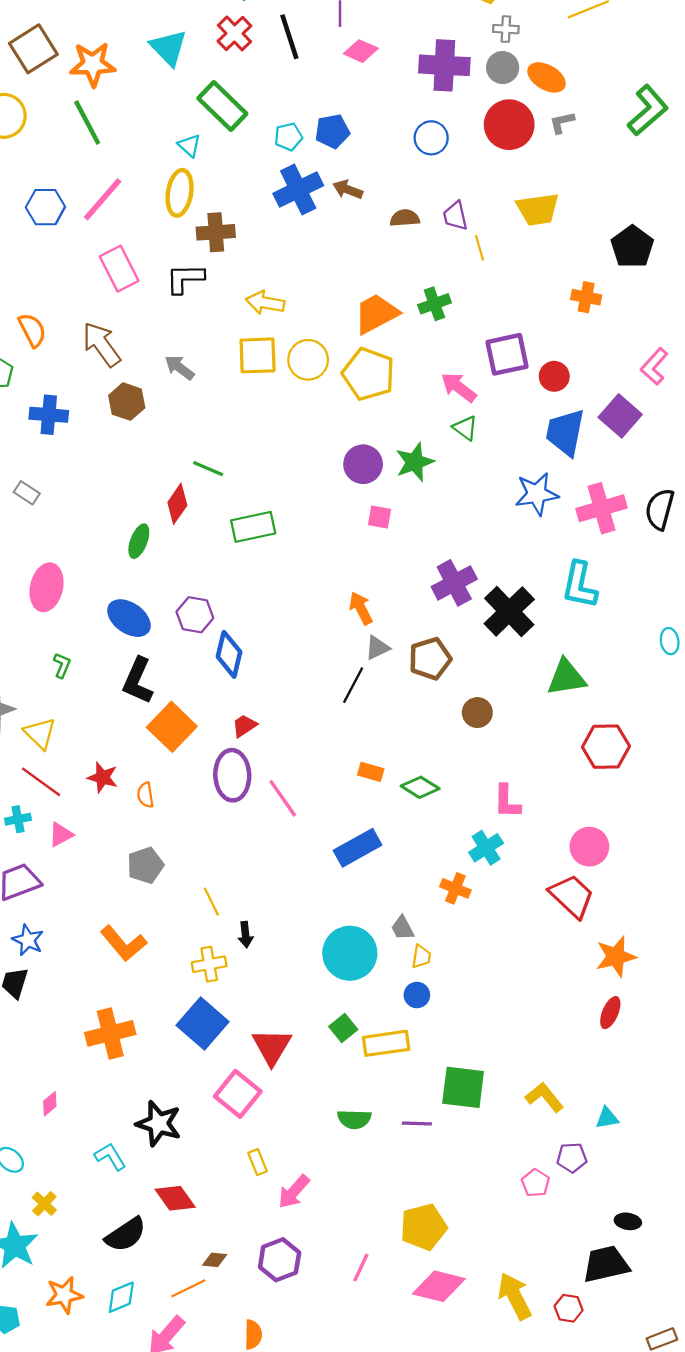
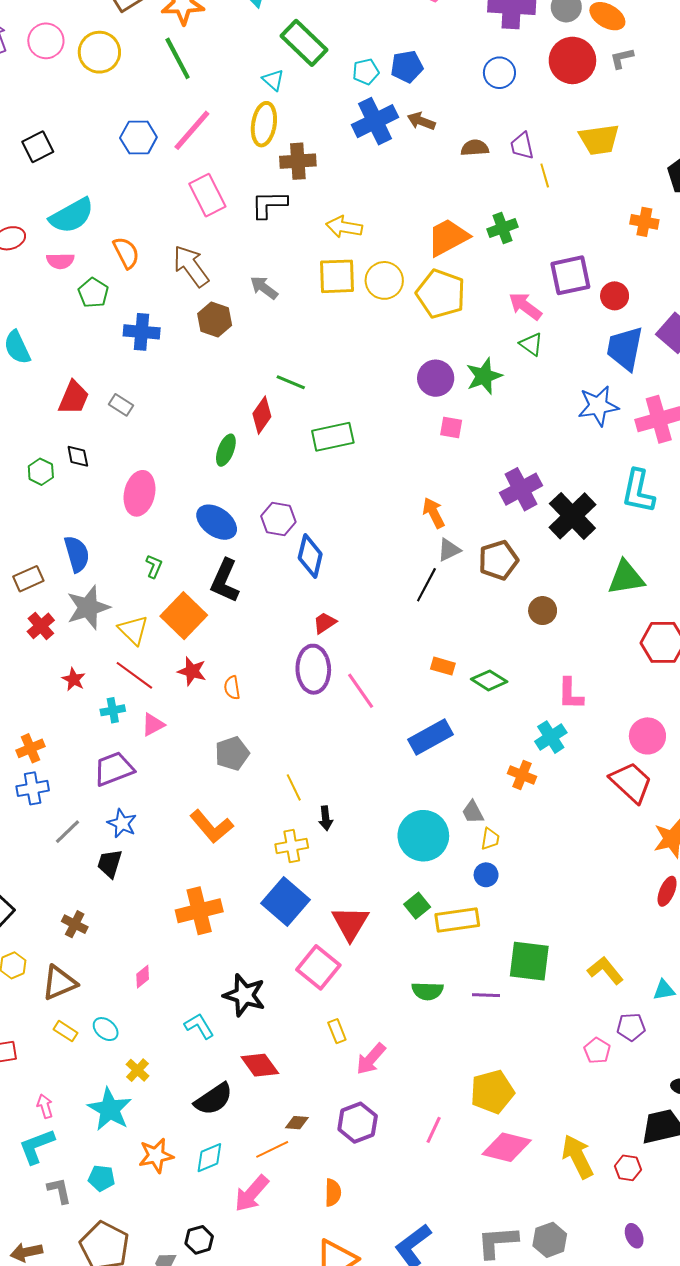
orange square: (172, 727) -> (184, 616), moved

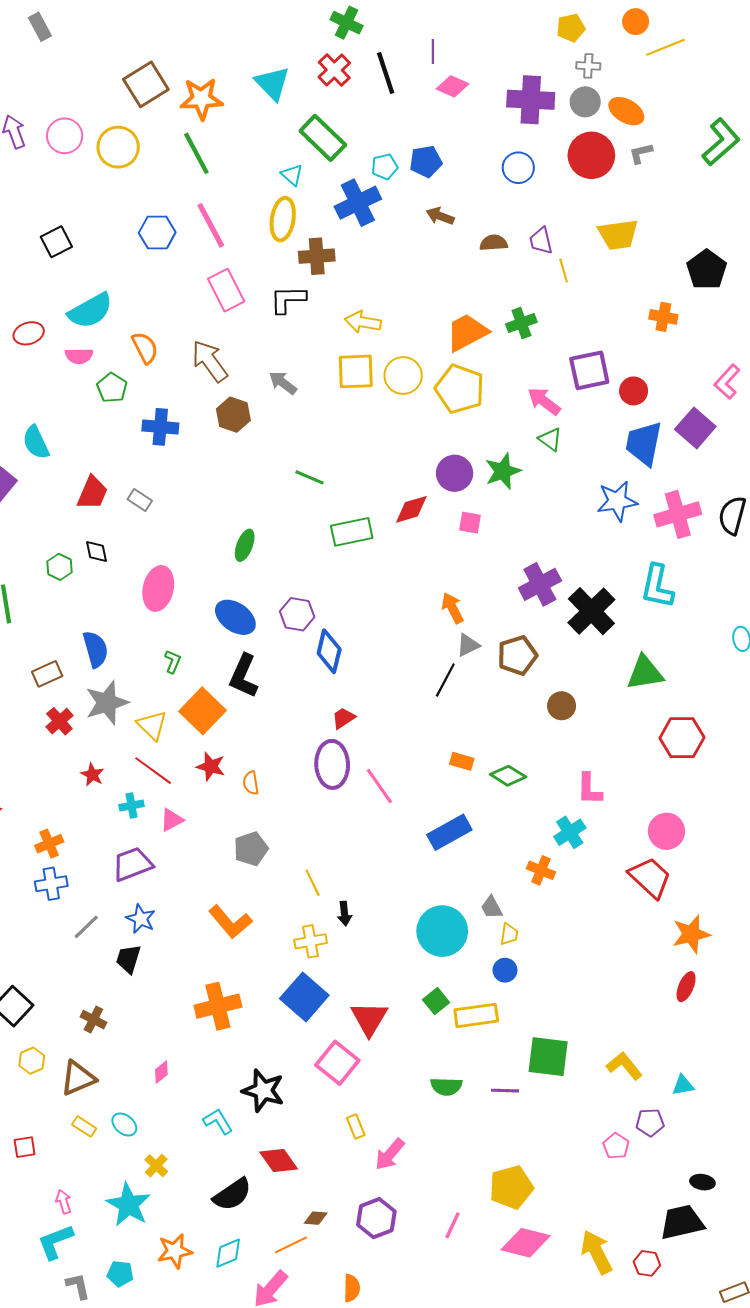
blue cross: (375, 121) -> (358, 203), moved
pink line: (192, 130) -> (211, 225), turned -69
red diamond: (262, 415) -> (411, 509), moved, turned 39

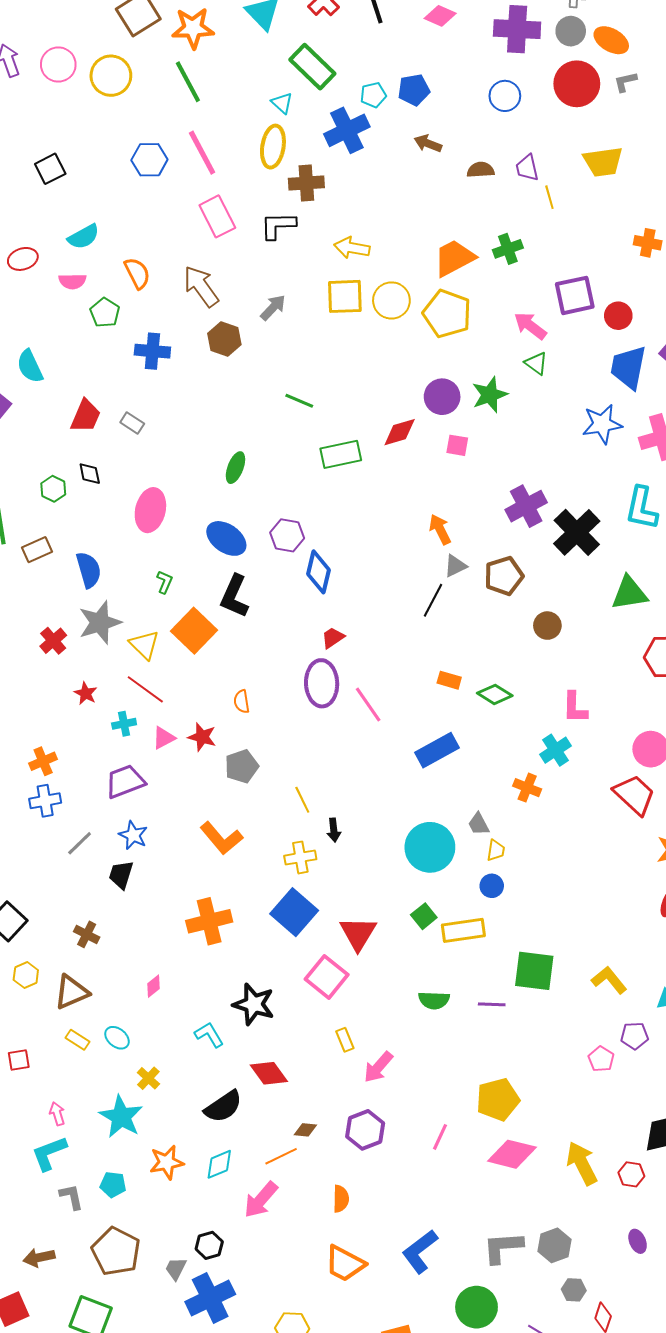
cyan semicircle: (90, 311) -> (84, 237), size x0.7
gray arrow: (283, 383) -> (273, 308), turned 96
brown rectangle: (47, 674) -> (37, 550), moved
red star: (211, 766) -> (202, 737), moved

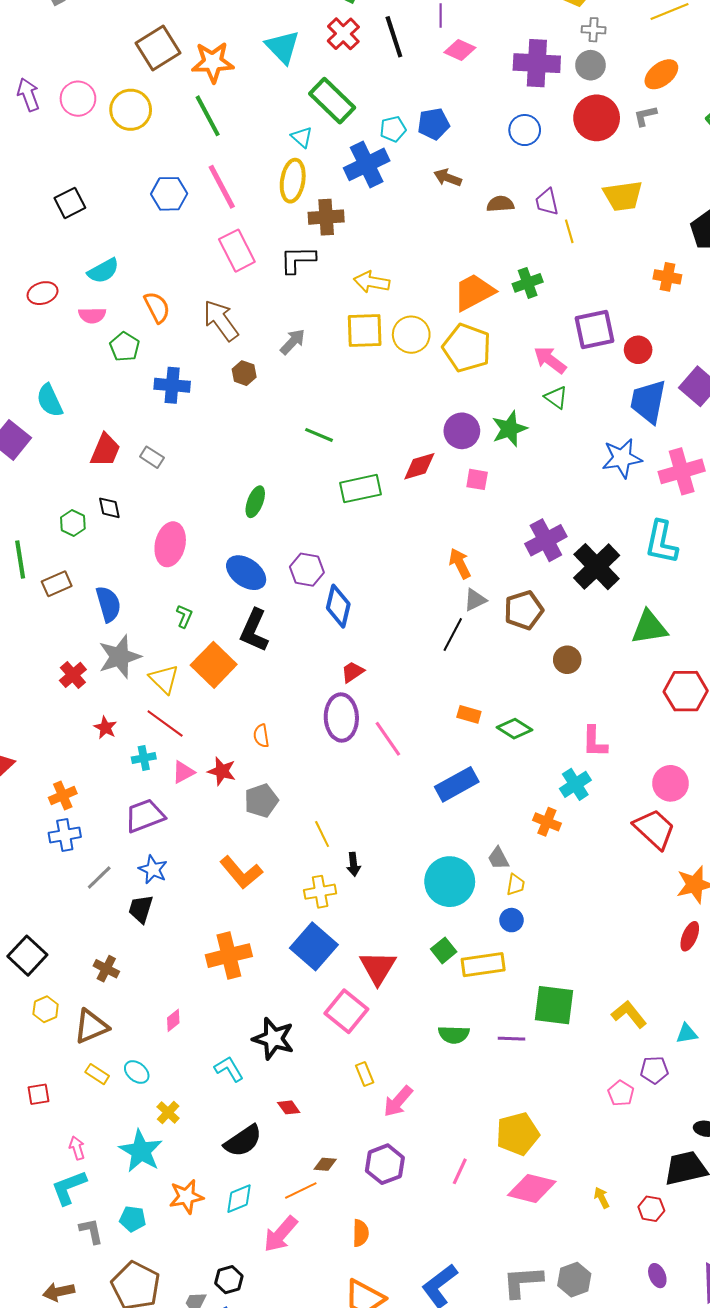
orange ellipse: (611, 40) -> (661, 74), moved, turned -68
brown hexagon: (224, 339) -> (244, 373), size x0.7
red diamond: (269, 1073) -> (289, 1107), size x0.6
yellow arrow: (582, 1163) -> (602, 1198), size x0.5

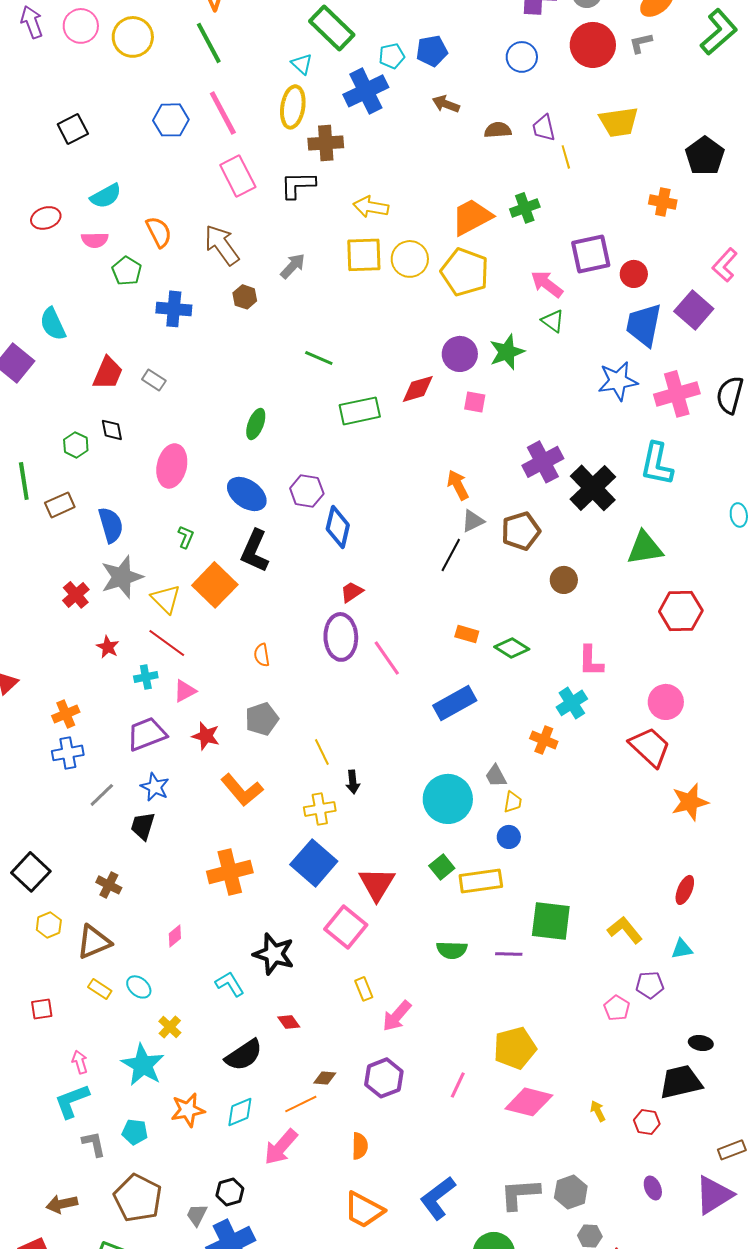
red star: (222, 771) -> (206, 736), moved
red ellipse: (690, 936) -> (685, 890), moved

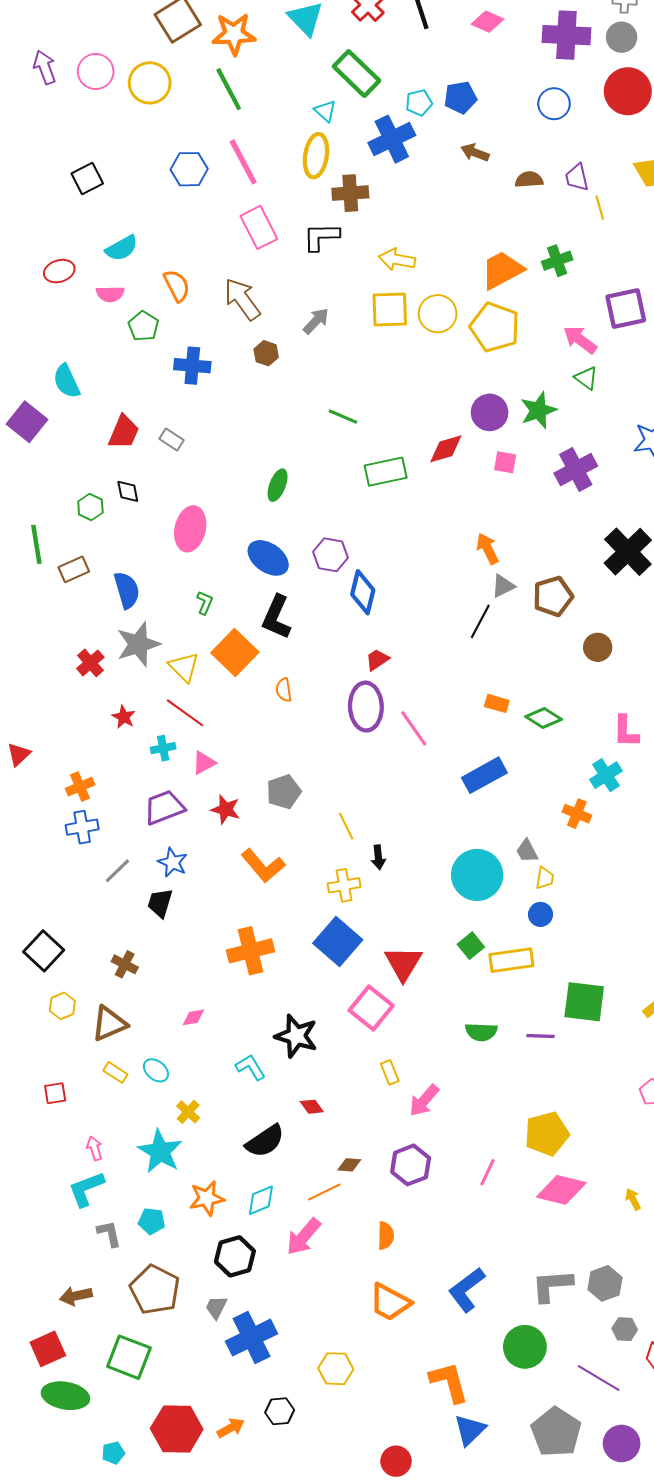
purple cross: (543, 462) -> (576, 470), moved
orange semicircle: (262, 655) -> (284, 690), moved
pink diamond: (175, 936) -> (193, 1017), turned 30
black hexagon: (230, 1192) -> (235, 1256), moved, size x1.4

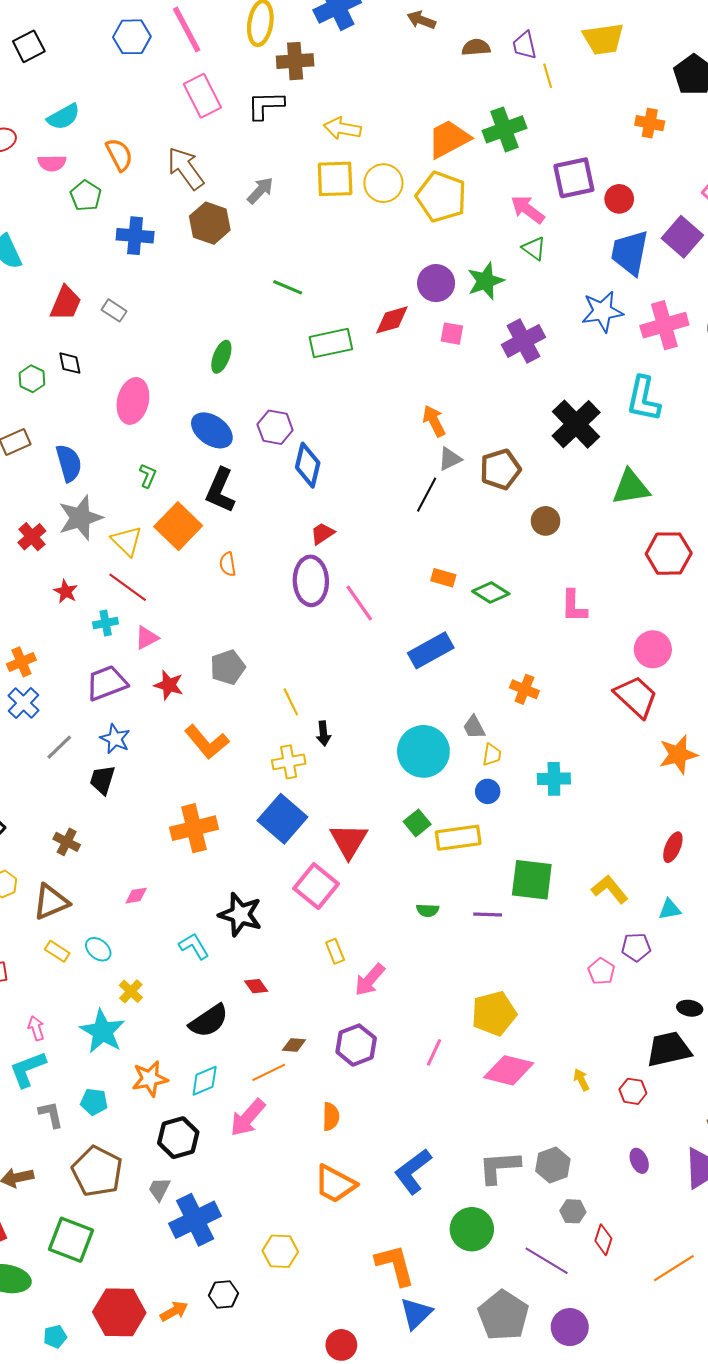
green cross: (557, 261) -> (504, 129), size x1.4
brown hexagon: (266, 353) -> (210, 223), size x1.6
cyan cross: (606, 775) -> (554, 779), moved, turned 32
blue cross: (82, 827) -> (24, 703), turned -36
green semicircle: (481, 1032) -> (428, 910), size x0.7

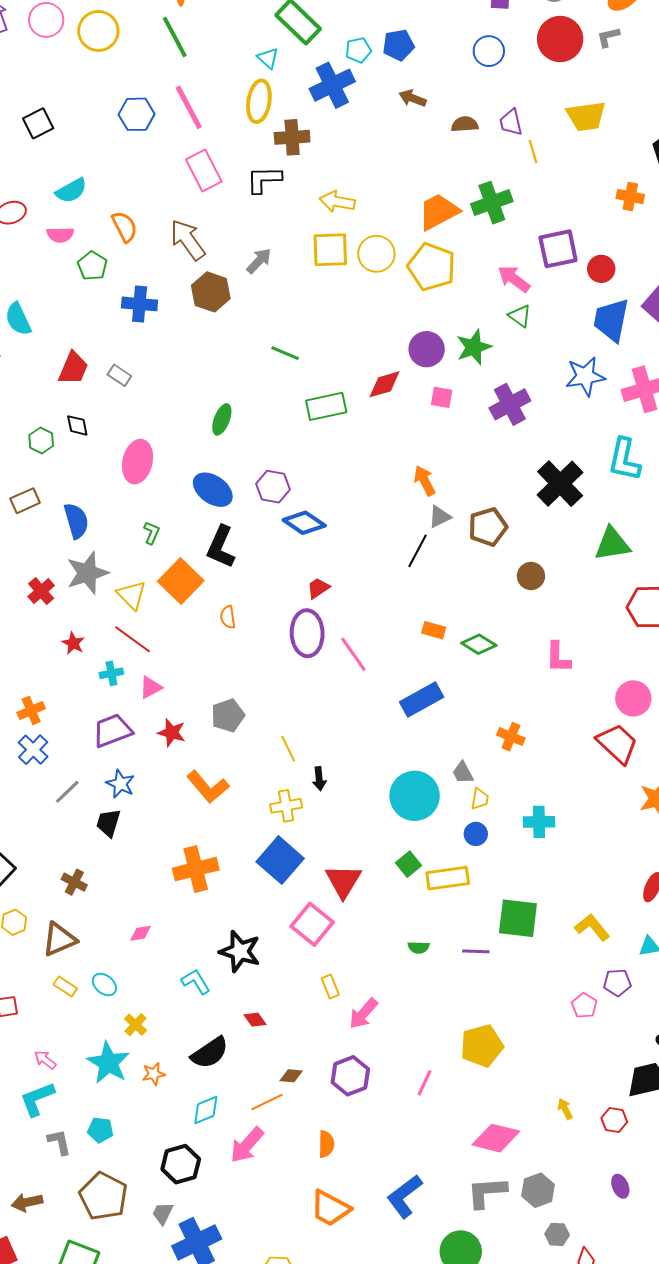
blue diamond: (308, 465) -> (304, 523), turned -69
pink arrow: (36, 1028) -> (45, 1060), turned -35
pink diamond: (509, 1070) -> (496, 1138), moved
orange star: (150, 1079) -> (154, 1074), moved, size x0.7

